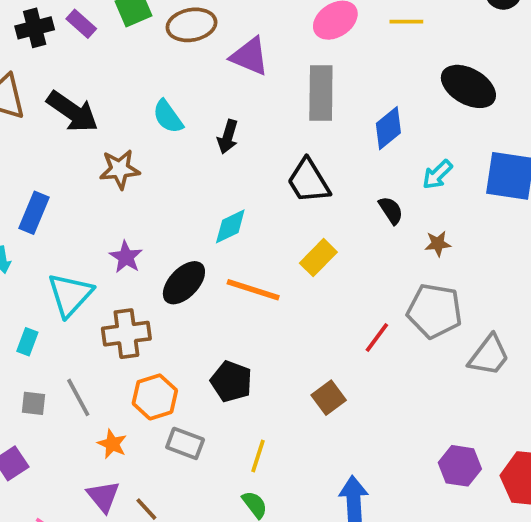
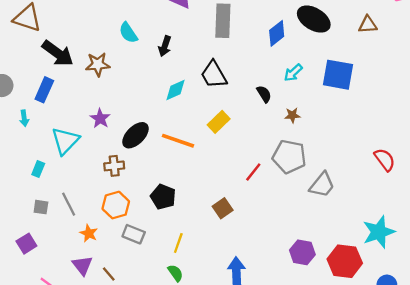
black arrow: (73, 112) -> (58, 53), moved
blue diamond: (388, 128) -> (277, 33), moved
cyan diamond: (230, 226) -> (175, 90), moved
brown cross: (126, 334) -> (114, 166), moved, size x0.7

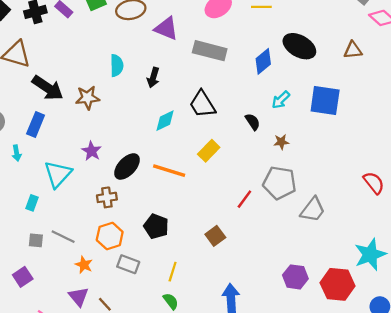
gray rectangle: (223, 21) -> (210, 51), turned -76
cyan semicircle: (128, 33) -> (117, 65), turned -145
gray line: (69, 204) -> (63, 237), turned -35

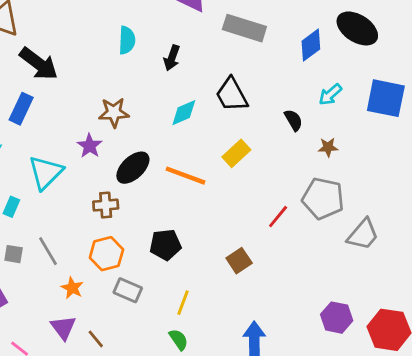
brown star: (88, 98) -> (114, 113), moved
black pentagon: (156, 226) -> (165, 245), turned -30
gray line: (63, 237) -> (48, 251), turned 30

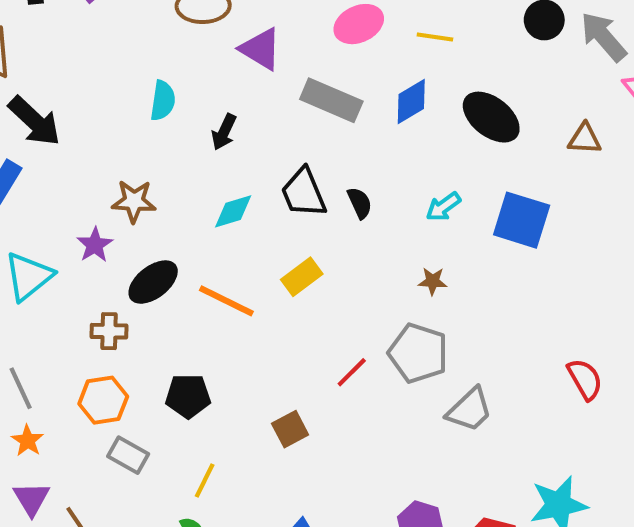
blue diamond: (311, 45) -> (411, 101), moved
black semicircle: (293, 120) -> (360, 203), moved
orange star: (72, 288) -> (27, 441), moved

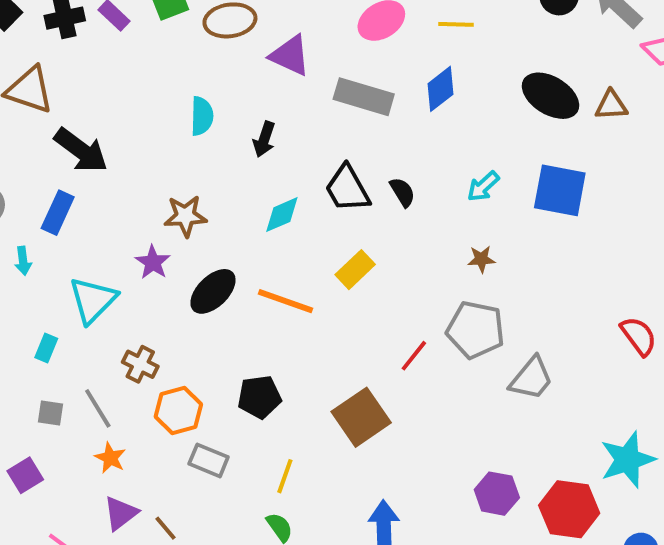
black ellipse: (491, 117) -> (550, 96), moved
brown cross: (109, 331) -> (140, 364), moved, turned 32
brown square: (290, 429) -> (361, 417), size x1.6
purple triangle: (31, 499) -> (121, 513), turned 30

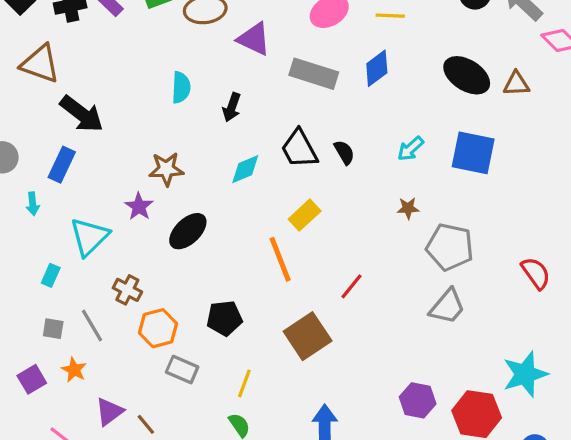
orange line: (286, 301) -> (280, 259), moved, turned 48
gray pentagon: (476, 330) -> (450, 247), moved
orange star: (110, 458) -> (74, 370), moved

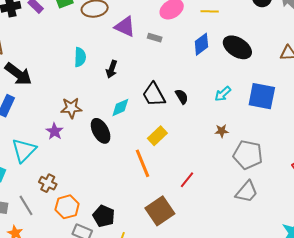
gray rectangle: (314, 74) -> (155, 38), moved, size x0.5
black ellipse: (467, 75) -> (237, 47), moved
black ellipse: (188, 231) -> (101, 131), moved, turned -75
black pentagon: (225, 318) -> (104, 216), moved, turned 30

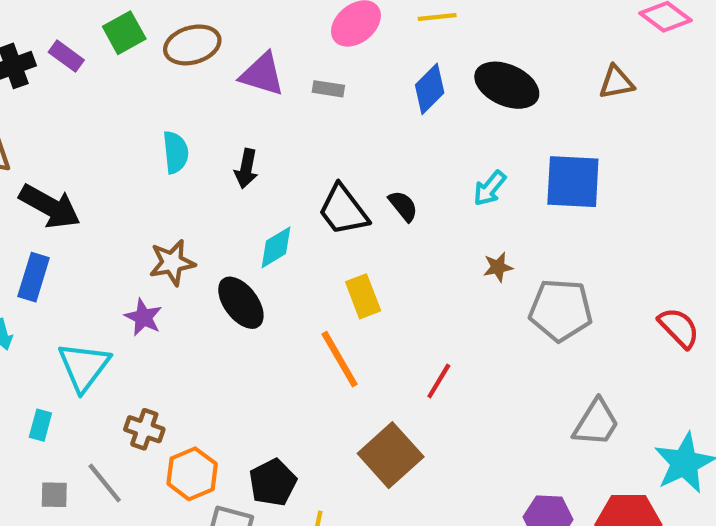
yellow rectangle: (157, 136) -> (363, 296), turned -60
gray trapezoid: (247, 192) -> (596, 423), moved
black pentagon: (104, 216) -> (273, 483), turned 30

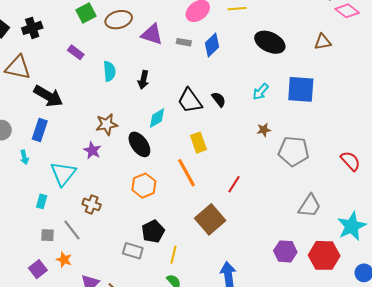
purple rectangle: (66, 56) -> (76, 52), moved
blue diamond: (430, 89) -> (212, 45), moved
orange hexagon: (192, 474) -> (144, 186), moved

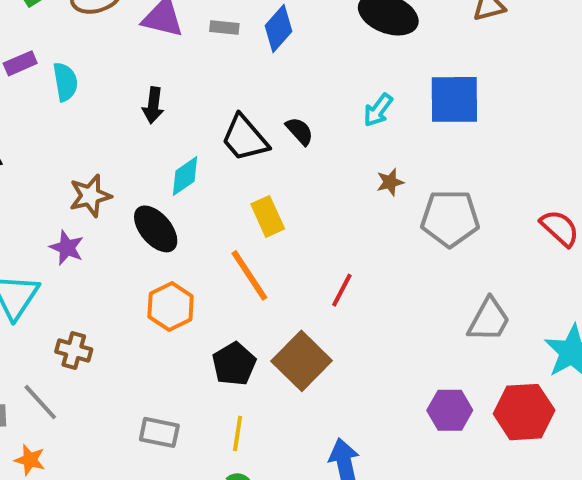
purple rectangle: (76, 52) -> (20, 63), turned -56
cyan semicircle: (109, 71) -> (65, 82), moved
black pentagon: (153, 231) -> (234, 364), moved

